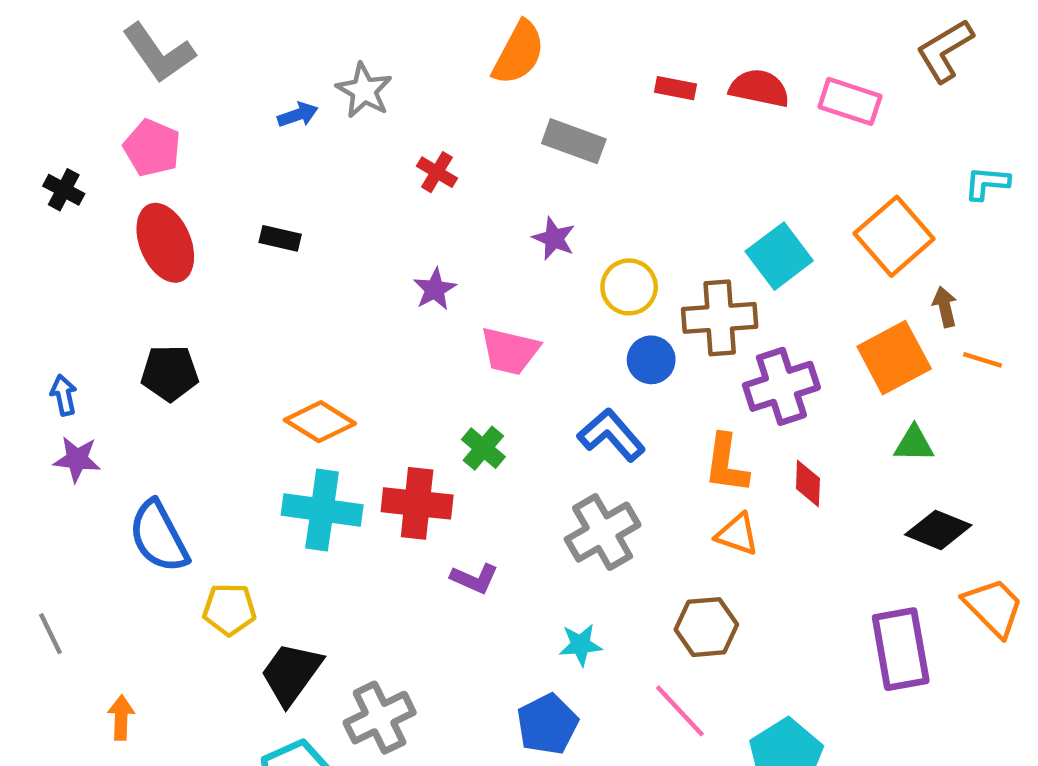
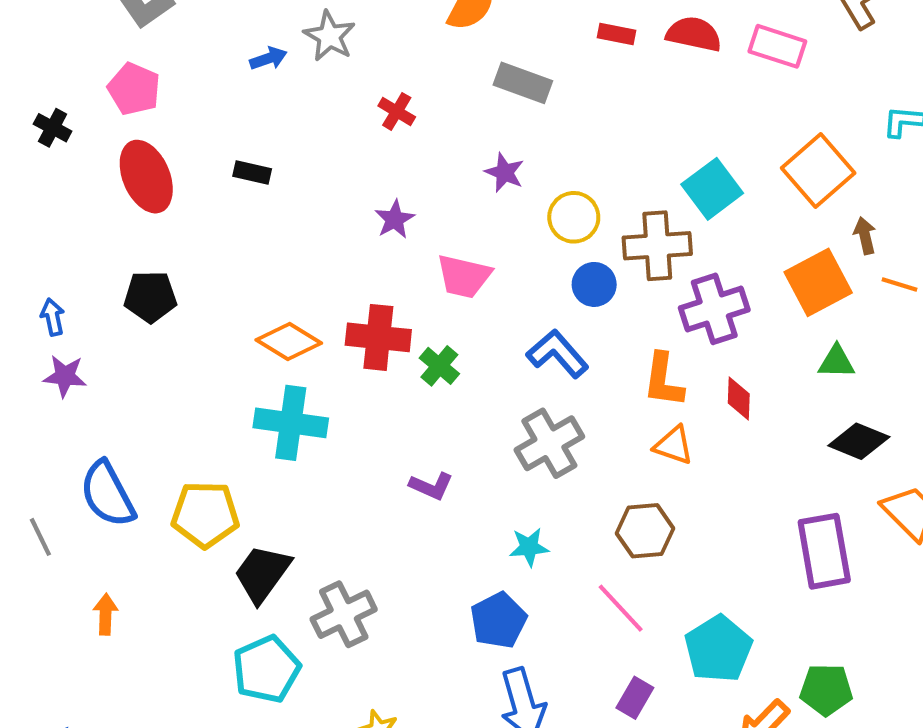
red cross: (417, 503) -> (378, 337), moved
blue semicircle: (159, 537) -> (108, 494), moved
yellow pentagon: (229, 609) -> (205, 515), size x1.4

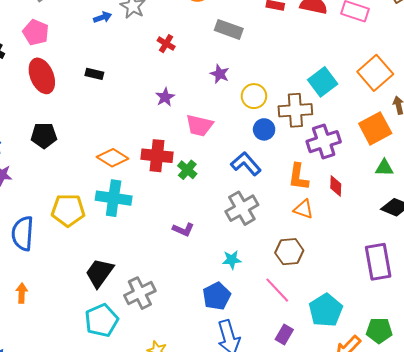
blue semicircle: (108, 494) -> (23, 233), turned 32
yellow pentagon: (205, 515) -> (68, 210), moved

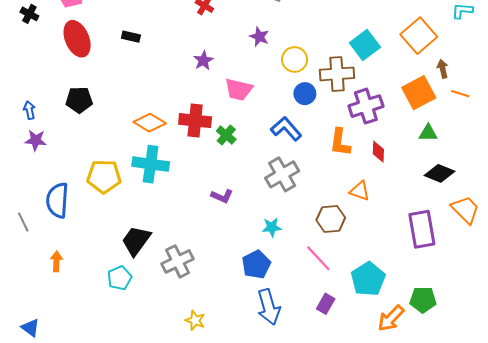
orange triangle: (303, 209) -> (360, 191), moved
cyan pentagon: (101, 320) -> (120, 278), moved, size x0.7

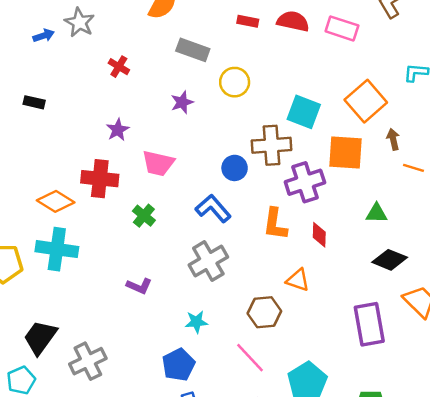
purple star: (259, 37) -> (182, 102), turned 30
cyan square: (365, 45) -> (304, 112), turned -32
yellow circle: (295, 59) -> (235, 82), moved
orange square: (419, 93) -> (345, 152), moved, turned 32
red cross: (195, 121) -> (100, 179), moved

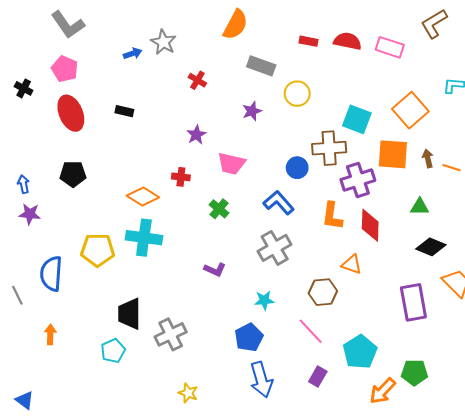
brown arrow: (393, 139) -> (428, 158), moved
red cross: (100, 179) -> (181, 177), size x0.6
red diamond: (319, 235) -> (370, 225), size x1.5
black trapezoid: (40, 337) -> (130, 314), turned -36

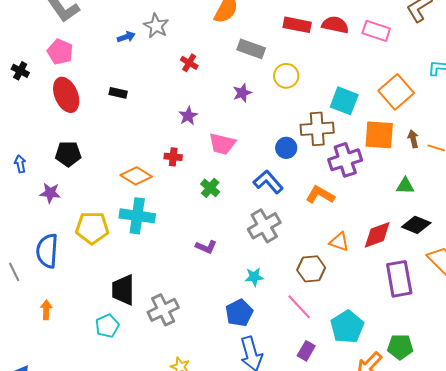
red rectangle: (309, 41) -> (297, 25), size x1.5
purple star: (30, 214) -> (50, 193), moved
orange L-shape: (332, 216) -> (320, 195), turned 112
red diamond: (370, 225) -> (377, 235), moved, turned 68

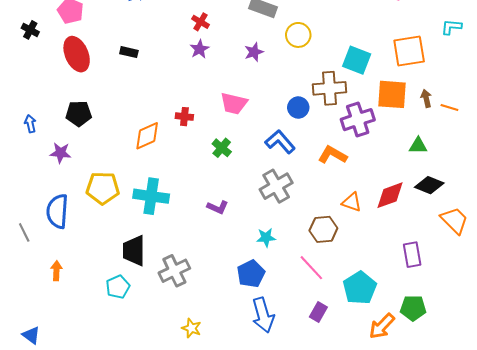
orange square: (396, 92) -> (409, 51), turned 32
purple star: (188, 116) -> (200, 49), moved
orange diamond: (136, 176) -> (147, 136), turned -56
cyan cross: (137, 216) -> (151, 196), moved
purple rectangle: (399, 279) -> (412, 255), moved, size x0.7

